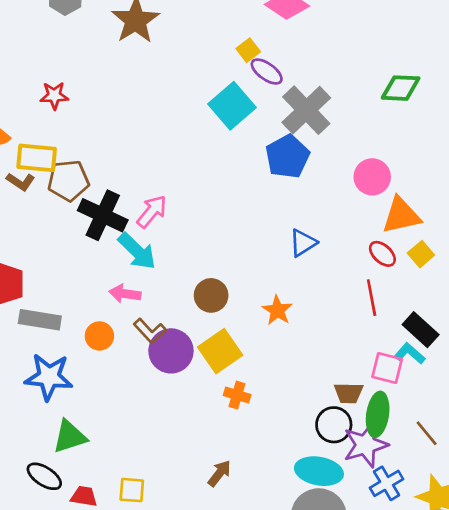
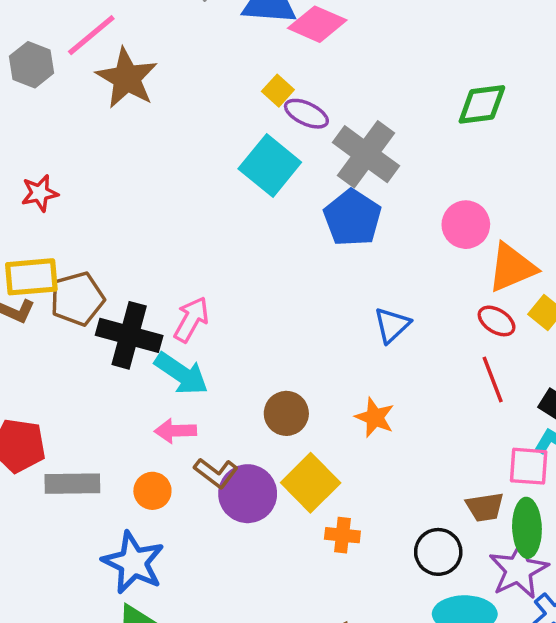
blue star: (49, 377) -> (133, 563), moved, turned 30
black circle: (334, 425) -> (438, 552), moved

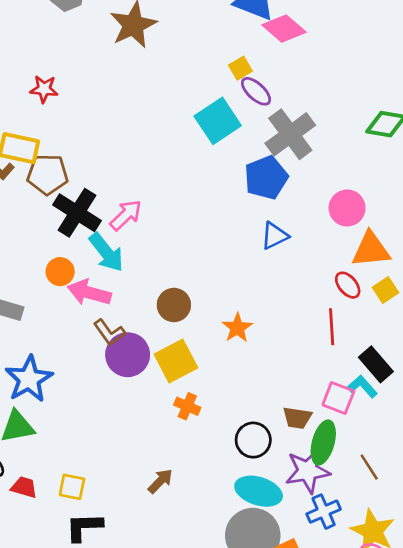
blue triangle: (392, 325) -> (274, 236), moved
pink arrow: (175, 431) -> (89, 293), size x1.4
orange circle: (152, 491) -> (60, 272), moved

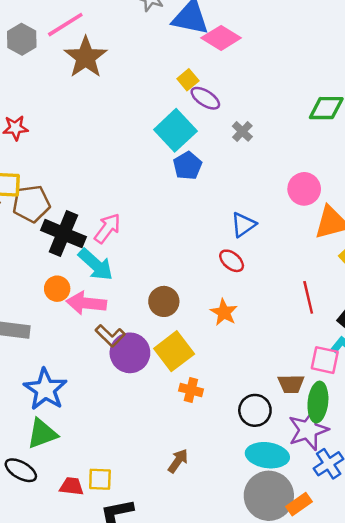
gray cross: (290, 134) -> (242, 131), size x0.5
blue pentagon: (266, 178) -> (188, 166), moved, size x0.7
red ellipse: (348, 285) -> (232, 261), moved
red trapezoid: (24, 487) -> (72, 486), moved

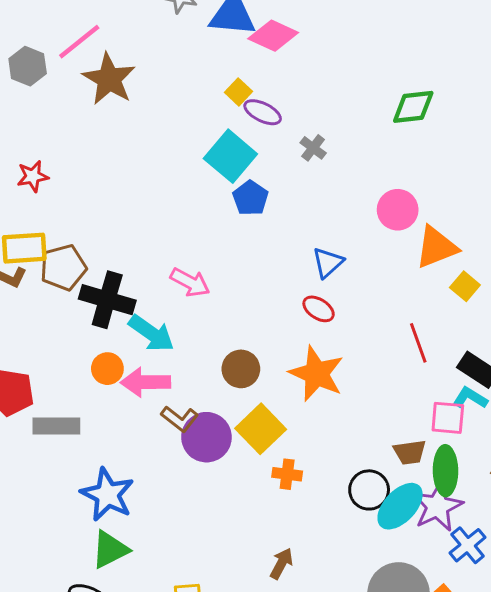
pink arrow: (107, 228) -> (190, 282), moved, turned 88
orange star: (224, 312) -> (317, 374), size x1.6
cyan ellipse: (267, 455) -> (400, 506), moved, turned -48

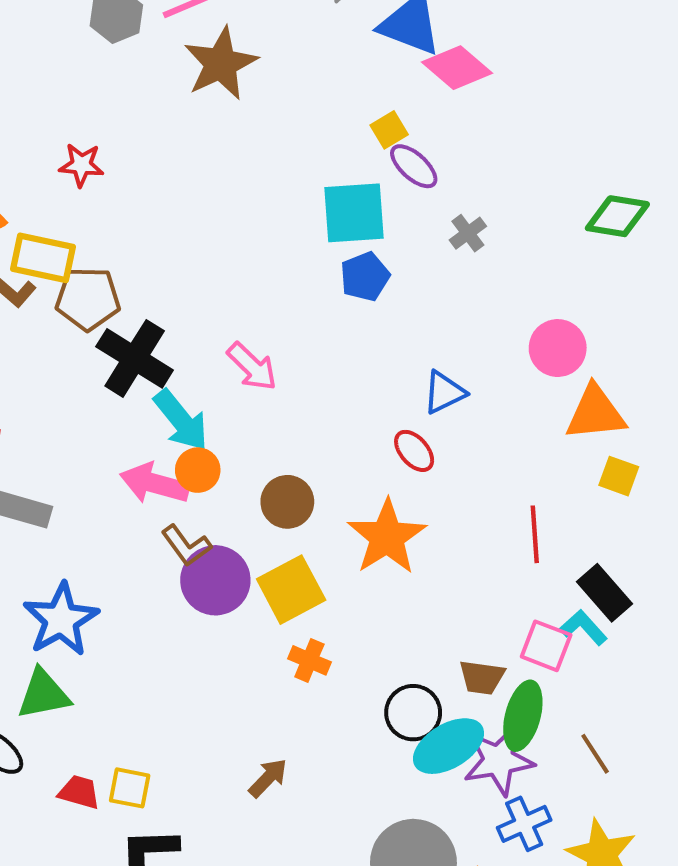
cyan square: (230, 156) -> (354, 213), turned 30
yellow square: (465, 286) -> (619, 476), turned -36
orange circle: (107, 369) -> (198, 470), moved

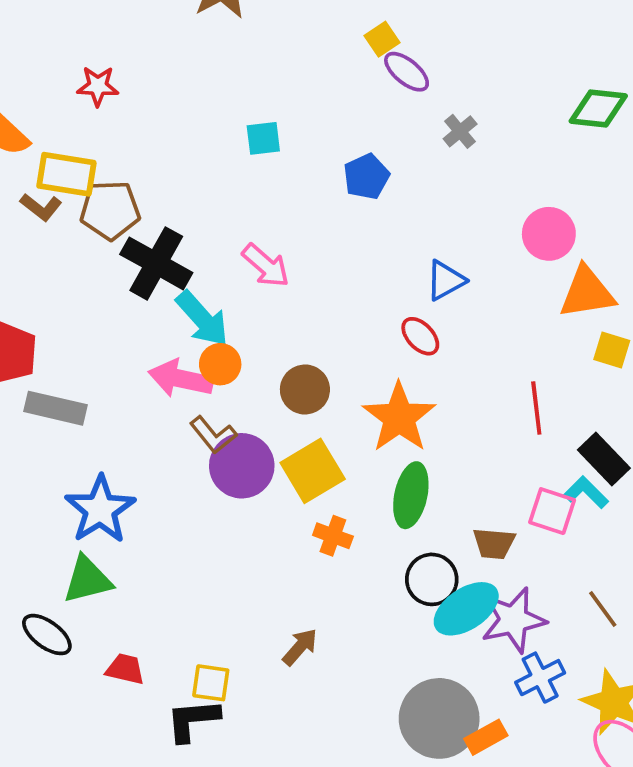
cyan square: (354, 213) -> (263, 138), moved, size x0.6
green ellipse: (523, 716) -> (411, 495), moved
yellow square: (130, 788) -> (211, 683), moved

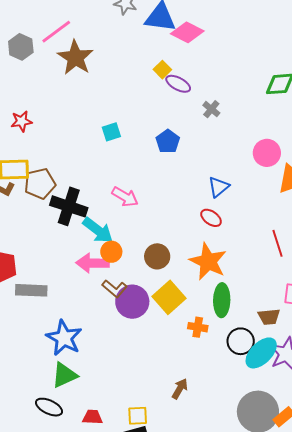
orange cross: (333, 536) -> (198, 327), moved

